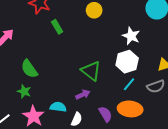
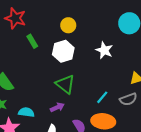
white hexagon: (127, 62) -> (63, 51), moved
cyan semicircle: (58, 107) -> (26, 112), moved

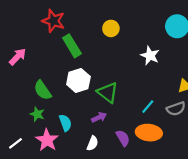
green rectangle: (32, 41) -> (72, 46), size x1.5
white hexagon: (63, 51) -> (78, 80), moved
cyan semicircle: (26, 112) -> (65, 123), turned 63

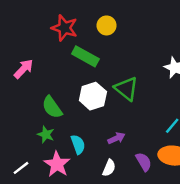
yellow circle: (111, 28) -> (107, 25), moved
green rectangle: (72, 46) -> (85, 56), turned -30
green triangle: (108, 92) -> (126, 89), moved

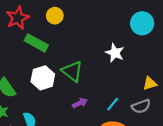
red star: (64, 28) -> (18, 18), turned 30
purple arrow: (116, 138) -> (80, 103), moved

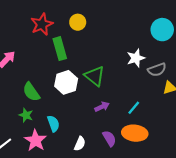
green rectangle: (36, 43) -> (60, 49), turned 45
white star: (115, 53) -> (136, 58), turned 30
gray semicircle: (141, 106) -> (157, 70), moved

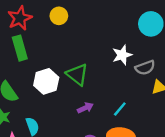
green rectangle: (60, 49) -> (20, 48), moved

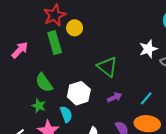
yellow circle: (59, 16) -> (75, 28), moved
white hexagon: (46, 81) -> (79, 93), moved

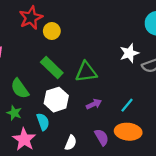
green rectangle: (55, 43) -> (52, 68), moved, turned -30
green triangle: (107, 67) -> (86, 72), turned -45

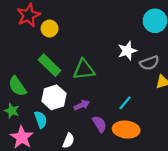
purple arrow: (94, 104) -> (82, 105), moved
purple semicircle: (102, 137) -> (99, 124), moved

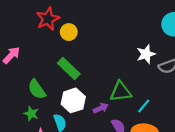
green triangle: (84, 70) -> (121, 92), moved

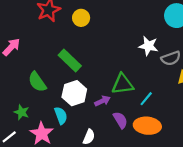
yellow circle: (69, 32) -> (81, 18), moved
white star: (146, 54) -> (148, 46), turned 30
green star: (31, 114) -> (22, 112), moved

